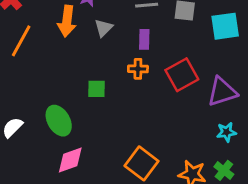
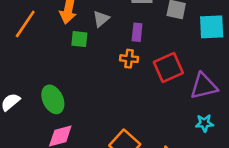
green square: (97, 89) -> (79, 39), moved

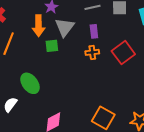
gray triangle: (101, 19) -> (65, 27), size x1.5
green ellipse: (53, 99) -> (30, 83), moved

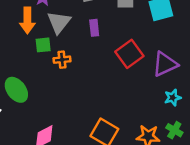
orange cross: (92, 52) -> (62, 60), moved

